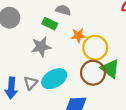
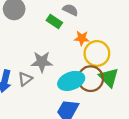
gray star: (41, 47) -> (42, 62), moved
cyan ellipse: (54, 79) -> (71, 81), moved

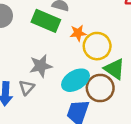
green rectangle: (54, 22) -> (46, 21), size x1.6
brown circle: (91, 79) -> (100, 88), moved

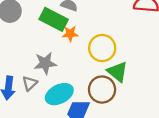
orange star: (78, 33) -> (70, 34), moved
cyan ellipse: (76, 80) -> (59, 94), moved

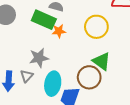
yellow circle: (102, 48) -> (96, 27), moved
cyan ellipse: (59, 94) -> (53, 84), turned -50

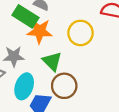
orange star: (59, 31) -> (40, 31), size x1.6
green triangle: (102, 61) -> (52, 61), moved

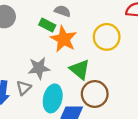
green rectangle: (25, 16) -> (47, 25), size x0.6
orange star: (40, 31) -> (63, 39), turned 30

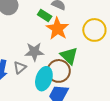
brown circle: (95, 94) -> (59, 71), moved

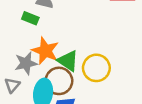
orange star: (57, 29) -> (45, 51), moved
yellow circle: (94, 30) -> (96, 68), moved

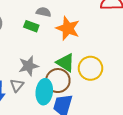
orange star: (45, 51) -> (68, 28), moved

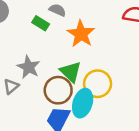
gray star: (29, 66) -> (28, 67), turned 30
cyan ellipse: (44, 92) -> (83, 103), moved

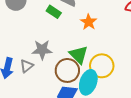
orange star: (81, 34) -> (89, 22), size x0.7
gray star: (28, 67) -> (42, 50), turned -30

